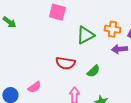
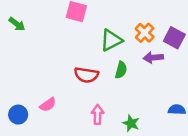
orange cross: (112, 29) -> (145, 33), turned 35
green semicircle: (93, 71) -> (121, 70), moved, turned -32

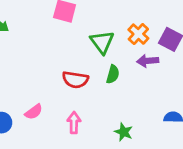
green triangle: (111, 40) -> (102, 42), turned -40
pink arrow: (97, 115) -> (74, 123), moved

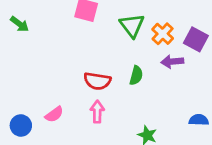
green triangle: (102, 42) -> (132, 25), moved
pink arrow: (74, 123) -> (97, 112), moved

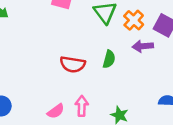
pink arrow: (97, 112) -> (82, 106), moved
pink semicircle: (54, 114) -> (56, 111), moved

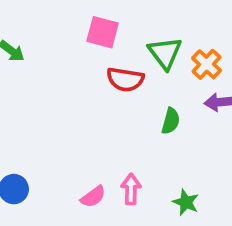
red semicircle: (73, 64) -> (125, 79), moved

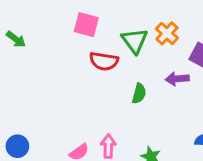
orange cross: (207, 64) -> (167, 33), moved

